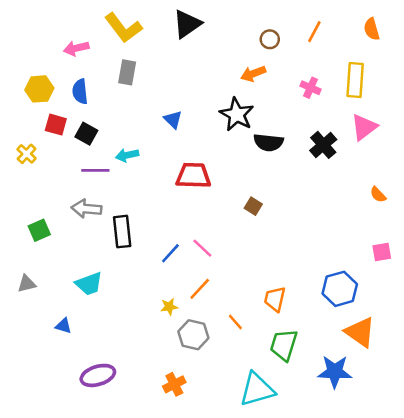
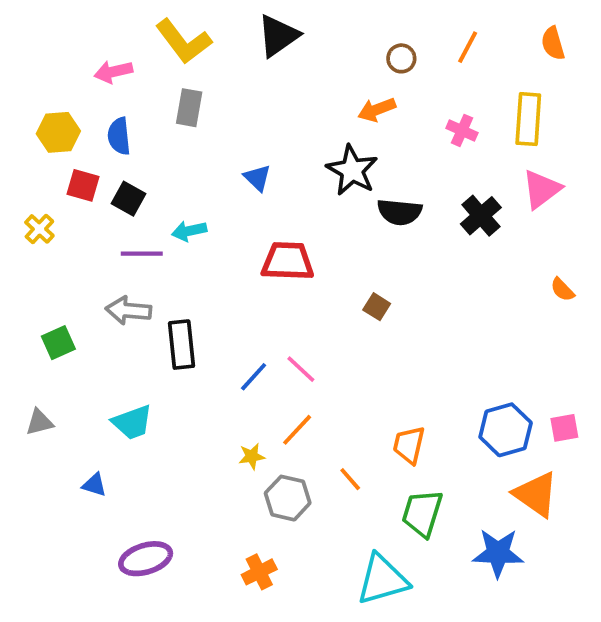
pink square: (382, 252) -> (564, 428), moved

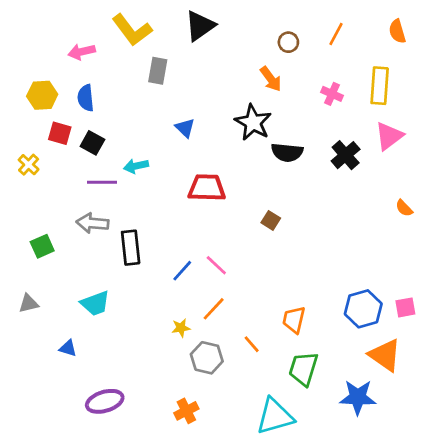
gray rectangle: (189, 108) -> (158, 71), moved
orange arrow: (377, 110) -> (271, 79), turned -105

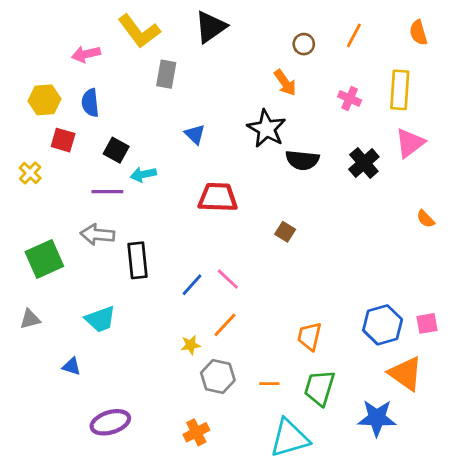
black square: (92, 143) -> (116, 150), moved
green square: (42, 246) -> (44, 259), size x1.5
orange line: (252, 344) -> (269, 384), moved, turned -48

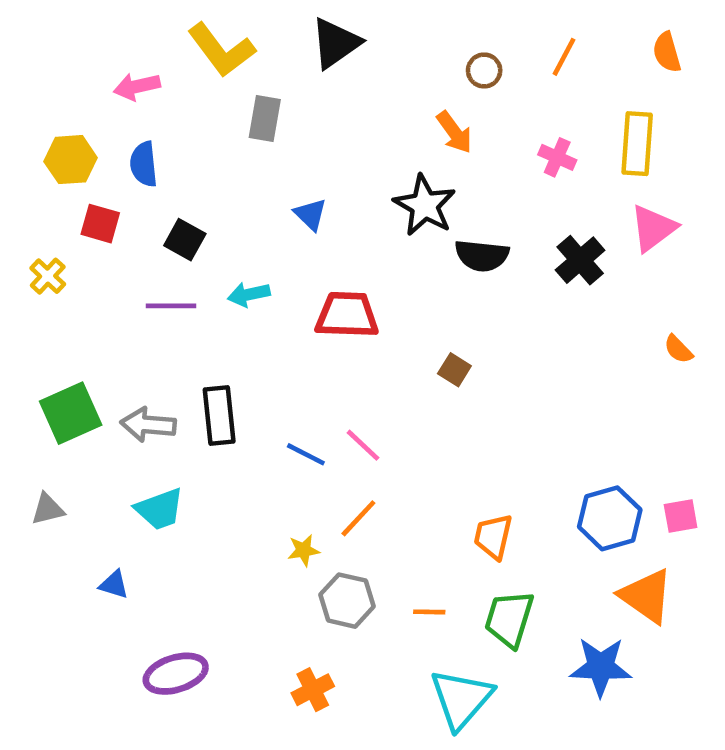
cyan arrow: (143, 174) -> (249, 294), moved
gray arrow: (97, 235) -> (148, 425), moved
blue line: (192, 285) -> (306, 454), turned 75
cyan triangle: (289, 438) -> (461, 699), turned -33

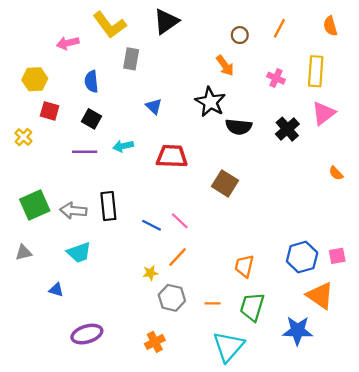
blue semicircle: (144, 164) -> (91, 82), moved
brown square: (454, 370) -> (225, 183), size x1.6

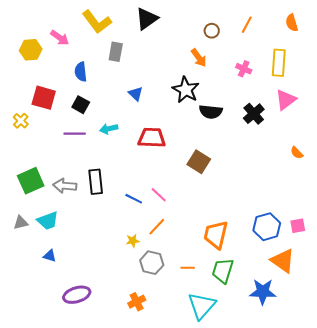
pink arrow: (68, 43) -> (60, 38), turned -132
yellow hexagon: (35, 79) -> (31, 50), moved
red square: (50, 111) -> (44, 98), size x1.4
cyan trapezoid: (79, 252) -> (48, 221), moved
orange trapezoid: (244, 266) -> (216, 235), size x1.4

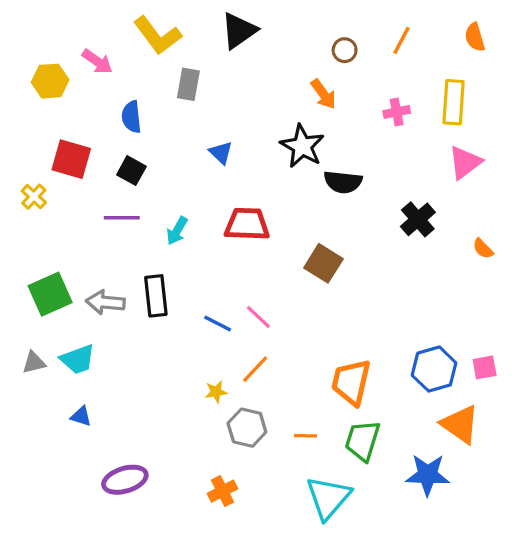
pink cross: (244, 69) -> (397, 112), turned -35
black cross: (254, 114) -> (418, 219), moved
cyan arrow: (109, 129) -> (177, 231), moved, turned -48

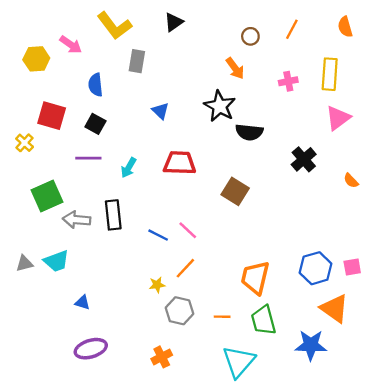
black triangle: (239, 31) -> (174, 22), size x0.7
green square: (50, 294) -> (47, 196), moved
blue triangle: (81, 416) -> (82, 303), moved
green trapezoid: (362, 441) -> (263, 320), turned -32

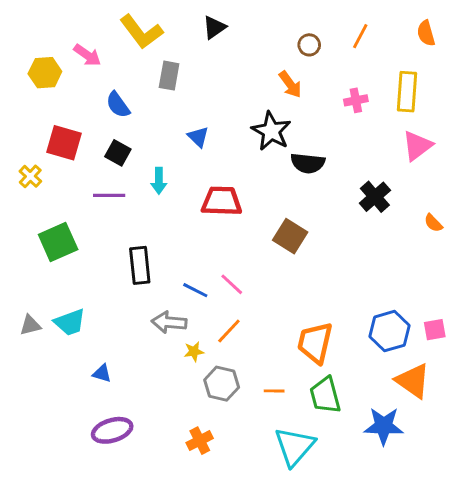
blue semicircle: (95, 85) -> (118, 105), turned -30
cyan arrow: (129, 168) -> (159, 181), moved, turned -30
gray arrow: (77, 220) -> (169, 322), moved

